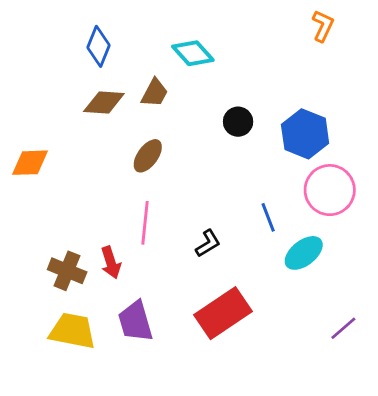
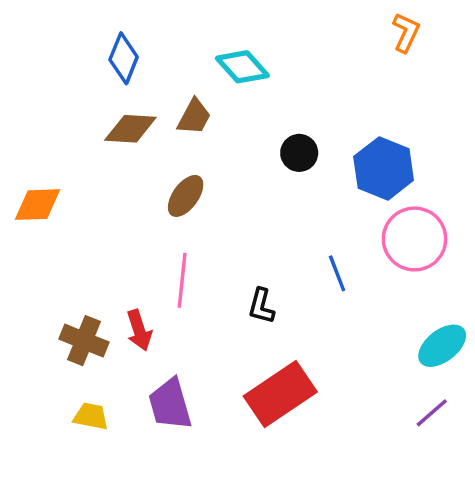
black L-shape: (208, 243) -> (261, 306), turned 136
cyan ellipse: (304, 253) -> (442, 346), moved
yellow trapezoid: (72, 331) -> (91, 416), size x0.6

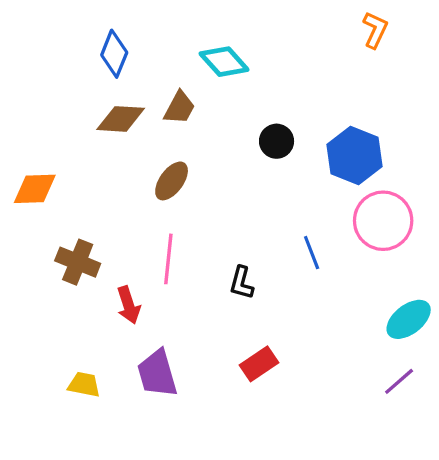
brown cross: (84, 341) -> (78, 262), moved
red rectangle: (280, 394) -> (259, 364), size x0.6

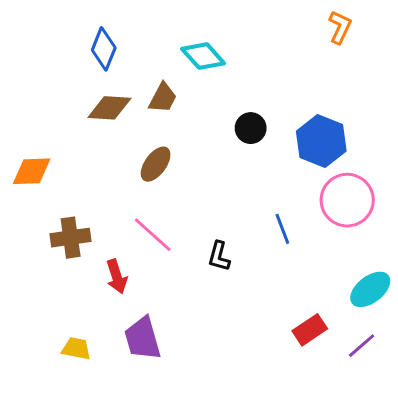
pink line: (168, 259) -> (153, 235), turned -54
brown cross: (78, 262) -> (71, 238), turned -30
red rectangle: (259, 364) -> (310, 330), moved

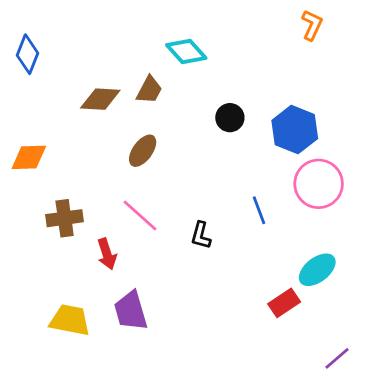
blue diamond: (104, 49) -> (28, 54), moved
cyan ellipse: (370, 289) -> (317, 270), moved
purple line: (362, 346) -> (337, 358), moved
yellow trapezoid: (76, 349) -> (70, 320), size x1.5

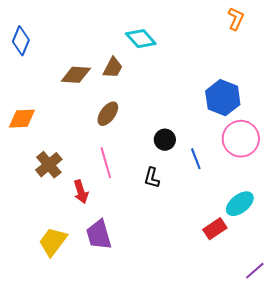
black circle: (230, 118) -> (165, 140), moved
pink line: (140, 216) -> (106, 163), turned 32
brown cross: (65, 218) -> (49, 165), turned -32
yellow trapezoid: (70, 320) -> (53, 242), turned -64

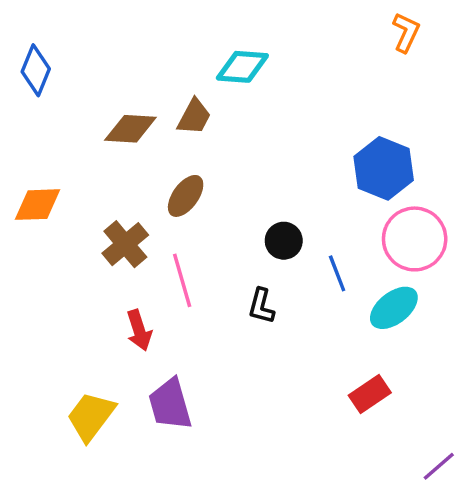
cyan diamond: (141, 39) -> (242, 67), turned -44
brown cross: (49, 165) -> (125, 244), moved
cyan ellipse: (240, 204) -> (394, 308), moved

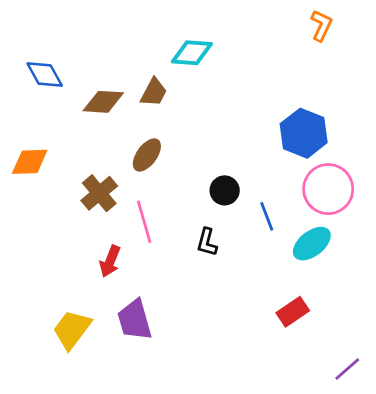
blue diamond: (36, 70) -> (45, 75), moved, turned -51
red arrow: (139, 330) -> (110, 261), turned 40

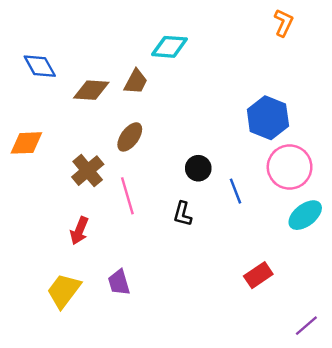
cyan ellipse: (312, 244) -> (305, 215), moved
red arrow: (110, 261) -> (79, 231), moved
purple trapezoid: (135, 320) -> (119, 282), size x0.7

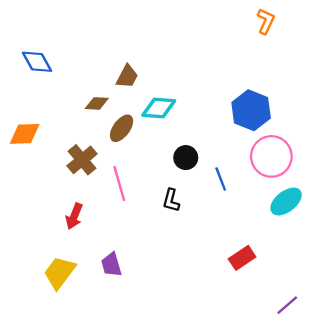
cyan diamond: (169, 47) -> (159, 108), moved
brown diamond: (91, 90) -> (97, 103), moved, size x0.7

